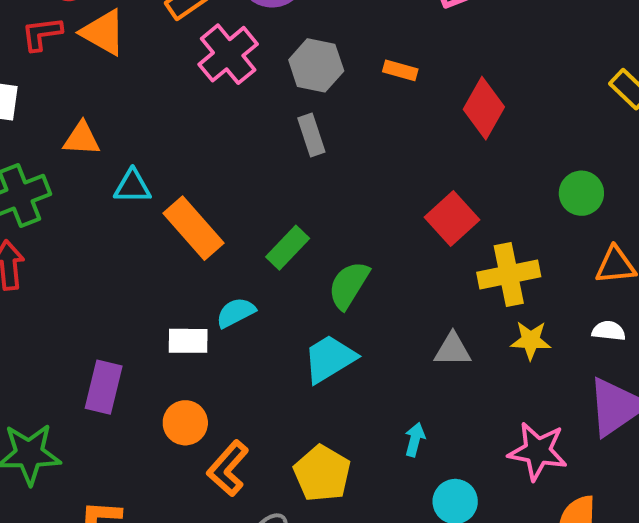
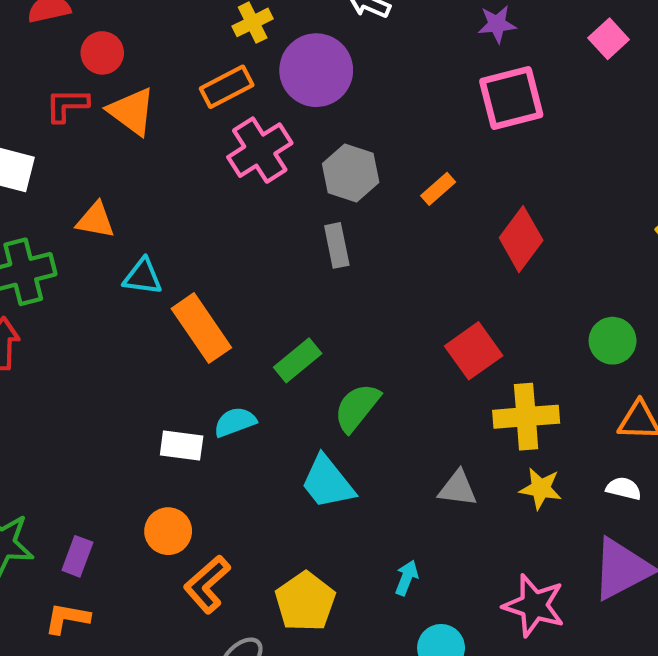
orange rectangle: (400, 70) -> (438, 189), turned -64
cyan trapezoid: (330, 359) -> (327, 482), turned -104
purple rectangle: (104, 387) -> (77, 556), moved, size x0.7

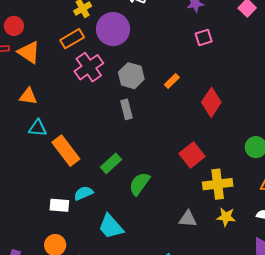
pink square: (511, 98) -> (204, 37), size x0.6
orange triangle: (96, 220) -> (28, 96), moved
cyan trapezoid: (327, 482) -> (111, 227), moved

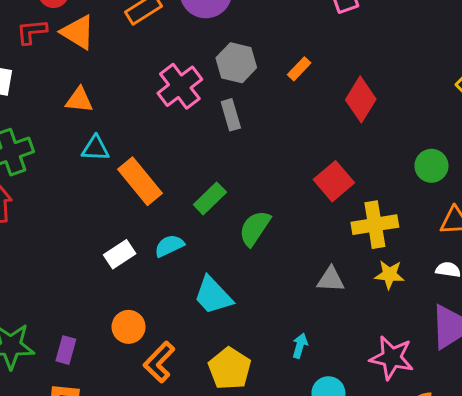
pink cross: (89, 67) -> (180, 86), moved
white rectangle: (59, 205) -> (120, 254), moved, turned -36

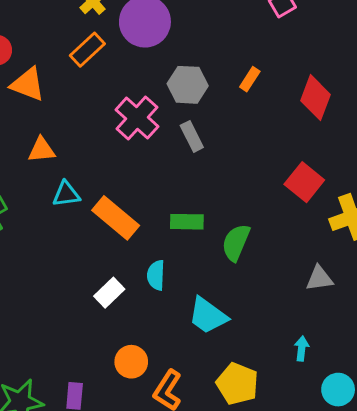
green rectangle: (210, 198) -> (187, 222), turned 56
cyan semicircle: (169, 246) -> (156, 275), turned -52

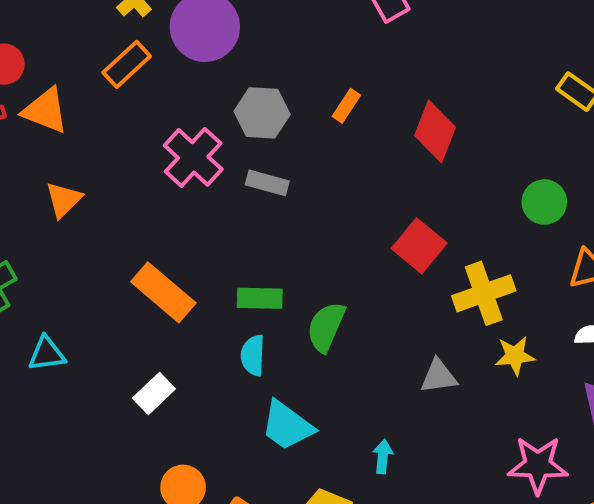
gray rectangle: (192, 136) -> (267, 183), turned -48
orange triangle: (42, 150) -> (64, 200), turned -40
cyan triangle: (66, 194) -> (47, 354), moved
cyan semicircle: (156, 275) -> (253, 355), moved
cyan arrow: (302, 349) -> (383, 457), moved

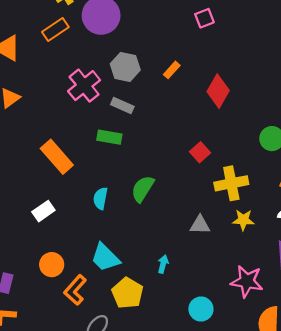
red square: (419, 246) -> (200, 152), size x0.7
green rectangle: (260, 298) -> (109, 137), moved
cyan trapezoid: (287, 426) -> (105, 258), moved

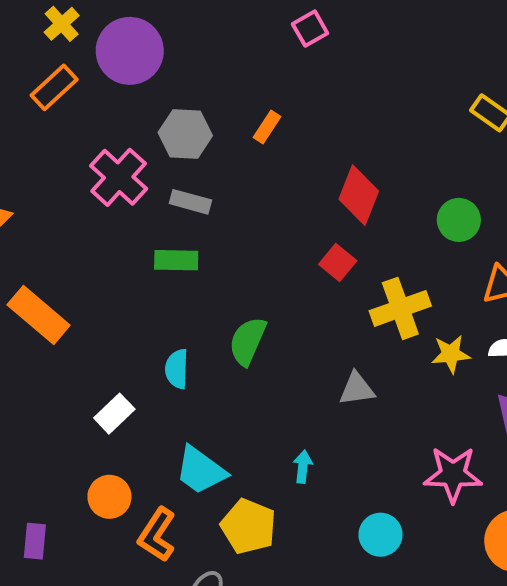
red diamond: (218, 91) -> (359, 195), moved
orange rectangle: (57, 157) -> (39, 315), moved
white rectangle: (43, 211) -> (114, 414), moved
yellow star: (243, 220) -> (451, 354), moved

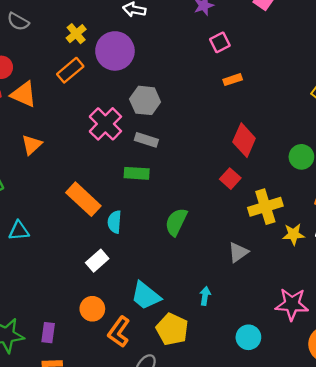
orange rectangle: (267, 127) -> (233, 80), moved, turned 36
orange rectangle: (39, 315) -> (83, 199), moved
cyan semicircle: (177, 369) -> (115, 222), moved
gray triangle: (357, 389) -> (238, 252), turned -30

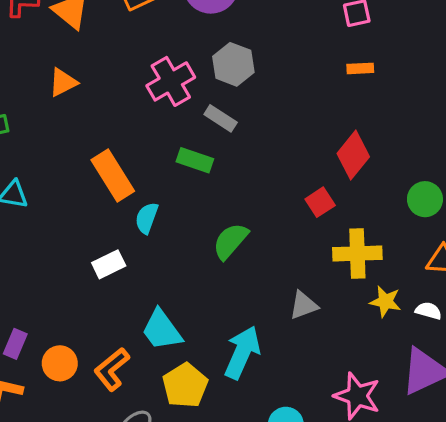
cyan arrow: (205, 296) -> (242, 352), size x2.0
orange circle: (92, 309) -> (60, 363), moved

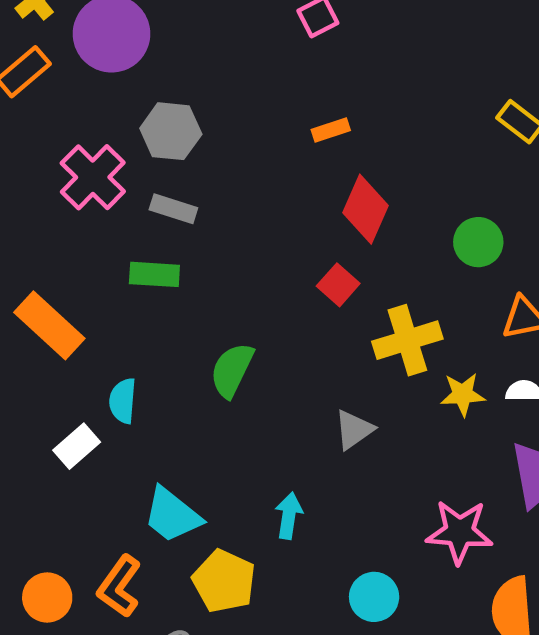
orange rectangle: (360, 68) -> (331, 130), moved
cyan semicircle: (147, 218) -> (123, 401), moved
cyan arrow: (242, 352) -> (289, 516), size x0.6

